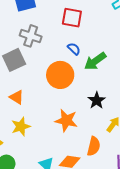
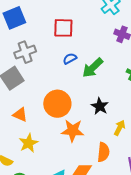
gray cross: (31, 36) -> (25, 52), turned -30
blue semicircle: (74, 49) -> (70, 59), turned -64
orange circle: (60, 75) -> (57, 104), moved

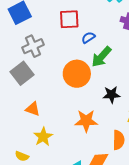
blue semicircle: (70, 59) -> (88, 37), moved
orange circle: (57, 104) -> (77, 74), moved
black star: (100, 106) -> (111, 95), turned -30

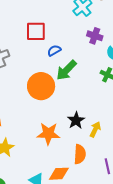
black star: (111, 95) -> (76, 120), moved, turned -30

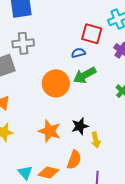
red square: (36, 31) -> (92, 34), moved
yellow arrow: (95, 129) -> (96, 140), turned 126

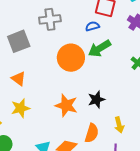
gray cross: (23, 43) -> (50, 19), moved
yellow arrow: (96, 140) -> (119, 125), moved

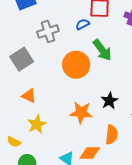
blue semicircle: (92, 26) -> (83, 24), moved
green arrow: (99, 48) -> (102, 50), turned -85

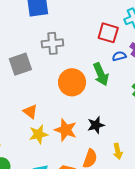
blue semicircle: (83, 24) -> (119, 56), moved
orange triangle: (29, 96) -> (30, 112), moved
yellow star: (37, 124) -> (38, 134), moved

